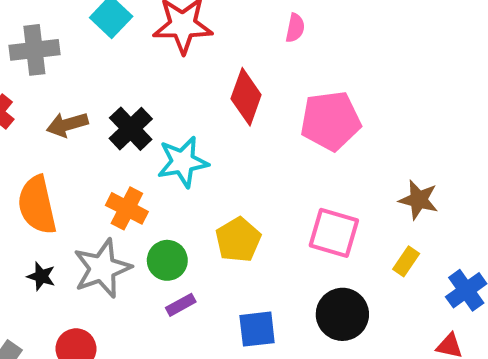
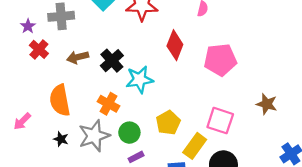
yellow rectangle: (406, 261) -> (195, 146), moved, size x1.6

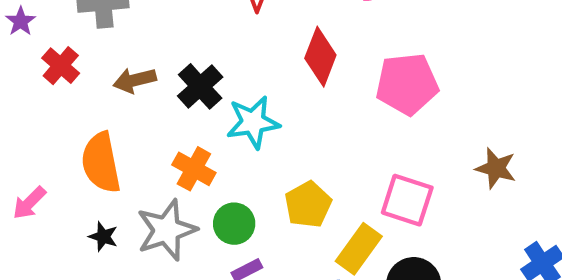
purple star: (28, 26) -> (21, 21), moved

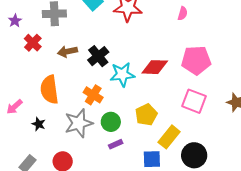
red diamond: (320, 57) -> (155, 67), moved, turned 68
pink square: (407, 200) -> (194, 101), moved
black star: (103, 237) -> (39, 124), moved

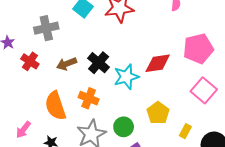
orange cross: (93, 95) -> (89, 98), moved
pink square: (194, 101) -> (204, 90), turned 30
yellow rectangle: (169, 137) -> (185, 131), size x0.6

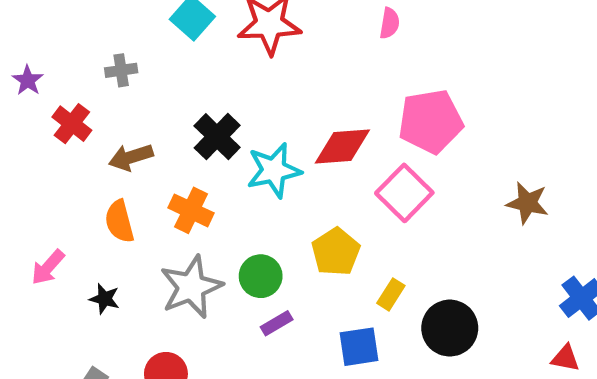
gray cross: (46, 28) -> (121, 70), moved, size x0.6
brown arrow: (67, 64) -> (131, 157), moved
pink square: (204, 90) -> (404, 193), moved
orange semicircle: (55, 106) -> (119, 221), size x0.7

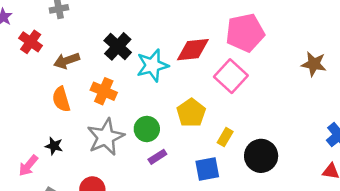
brown star: (527, 203) -> (314, 64), moved
pink arrow: (48, 267) -> (28, 166), moved

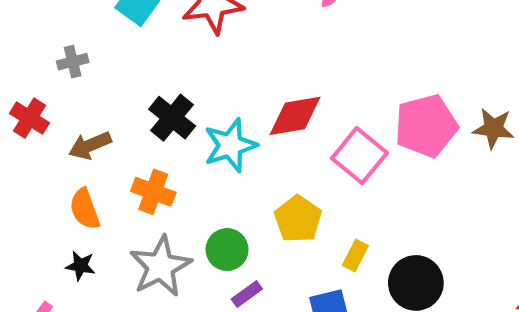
pink pentagon: (245, 33) -> (426, 126), moved
black star: (54, 146) -> (80, 266), moved

